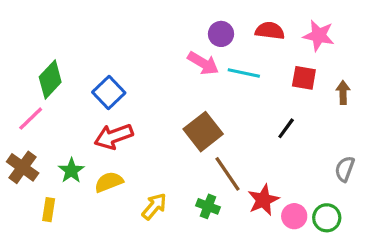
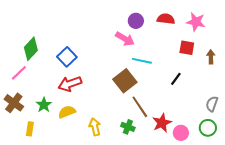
cyan line: (244, 73) -> (142, 61), moved
yellow arrow: (154, 206) -> (95, 127), turned -54
green circle: (327, 218) -> (208, 128), moved

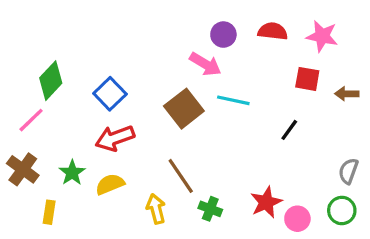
brown arrow: (211, 57) -> (347, 94), turned -88
brown square: (125, 81) -> (184, 109), moved
brown line: (140, 107) -> (181, 176), moved

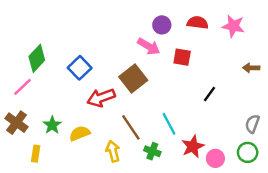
red square: (307, 79) -> (182, 57), moved
cyan line: (233, 100) -> (169, 124), moved, turned 50
red arrow: (115, 138) -> (101, 98), moved

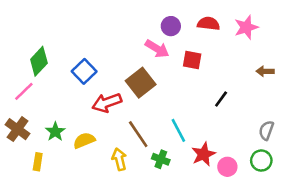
pink star: (233, 26) -> (246, 27), turned -30

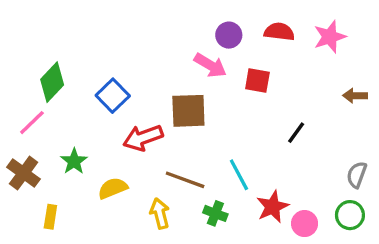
brown square: (141, 83) -> (188, 111), turned 36
green star: (55, 132) -> (74, 161), moved
brown line: (138, 134) -> (185, 180), turned -36

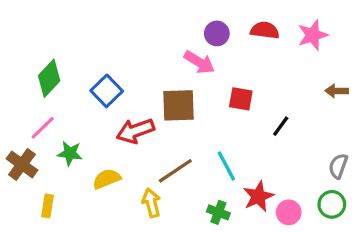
red square: (257, 80) -> (241, 99), moved
pink line: (32, 123) -> (43, 128), moved
green star: (74, 161) -> (70, 153), turned -30
brown line: (185, 180) -> (175, 171), turned -54
green cross: (215, 213) -> (218, 212), moved

